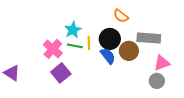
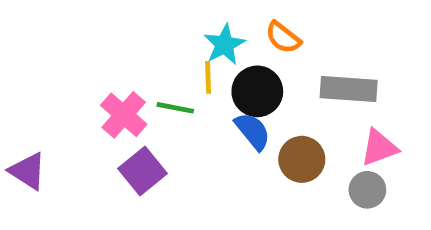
cyan star: (73, 30) -> (224, 45), moved
yellow line: (89, 43) -> (208, 77), moved
brown circle: (129, 51) -> (302, 159), moved

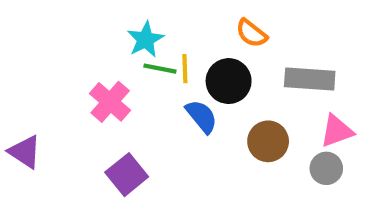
cyan star: (224, 45) -> (145, 39), moved
green line: (175, 108) -> (160, 69), moved
blue semicircle: (253, 131) -> (202, 116), moved
purple square: (142, 171) -> (127, 175), moved

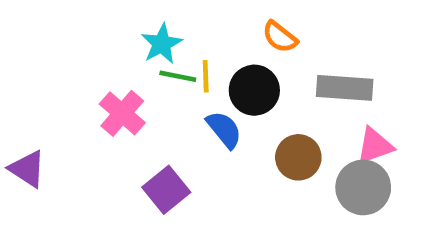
gray circle: (326, 168) -> (363, 187), size x1.5
purple square: (127, 175) -> (166, 190), moved

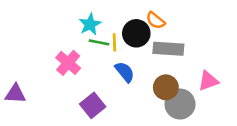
gray rectangle: (345, 88) -> (168, 49), moved
black circle: (254, 90) -> (136, 33), moved
purple triangle: (27, 169) -> (15, 94), turned -30
gray circle: (363, 187) -> (180, 104), moved

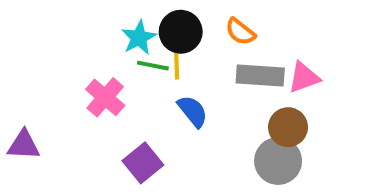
black circle: (136, 33) -> (181, 32), moved
pink triangle: (208, 81) -> (304, 77), moved
brown circle: (166, 87) -> (288, 127), moved

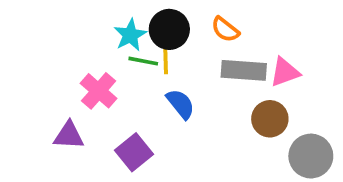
purple triangle: (24, 145) -> (69, 136), moved
gray circle: (278, 161) -> (311, 156), moved

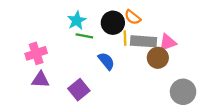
black circle: (169, 29) -> (113, 23), moved
yellow line: (166, 61) -> (125, 38), moved
pink cross: (99, 91) -> (36, 53), moved, turned 30
brown circle: (270, 119) -> (158, 58), moved

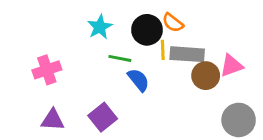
green line: (84, 36) -> (120, 58), moved
pink triangle: (168, 42) -> (231, 66), moved
purple triangle: (41, 80) -> (53, 120), moved

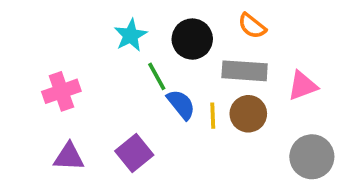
orange semicircle: (173, 23) -> (252, 26), moved
yellow line: (163, 50) -> (213, 116), moved
green line: (120, 58) -> (157, 76), turned 50
brown circle: (206, 76) -> (248, 114), moved

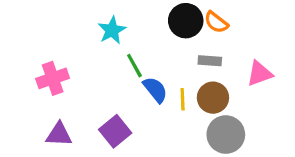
black circle: (192, 39) -> (186, 21), moved
gray rectangle: (245, 71) -> (210, 61), size x0.6
gray circle: (312, 157) -> (226, 135), moved

